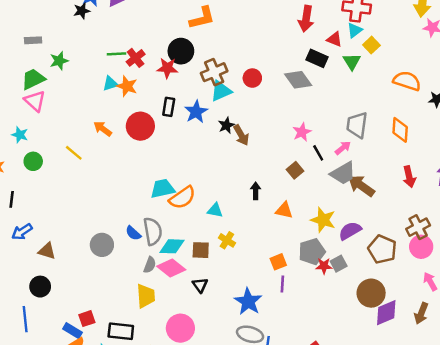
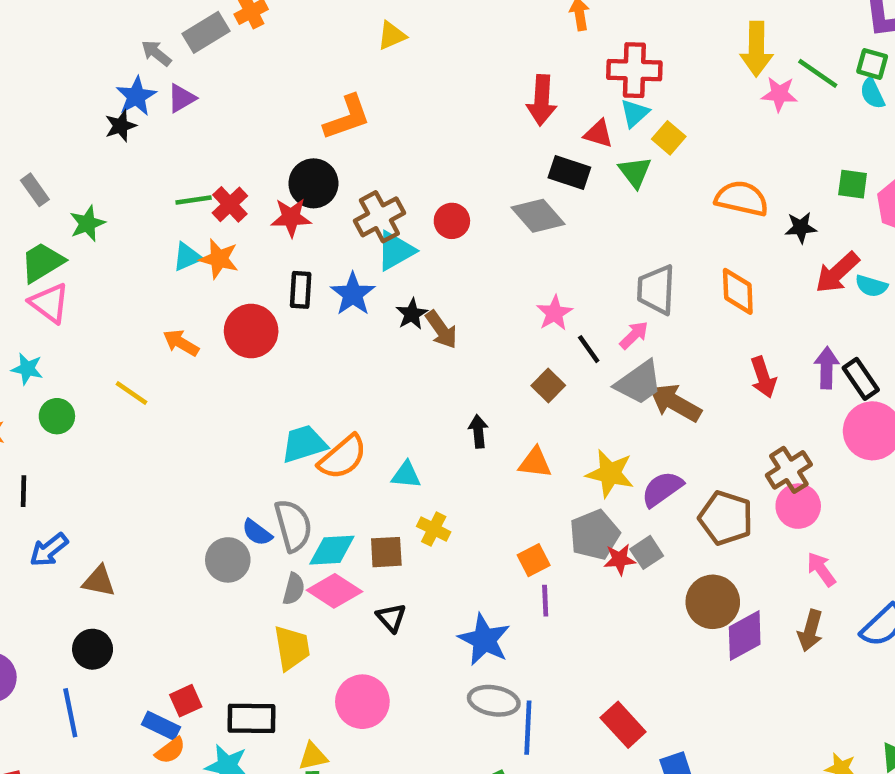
gray rectangle: (33, 40) -> (35, 190), turned 63
gray circle: (102, 245) -> (228, 560), moved

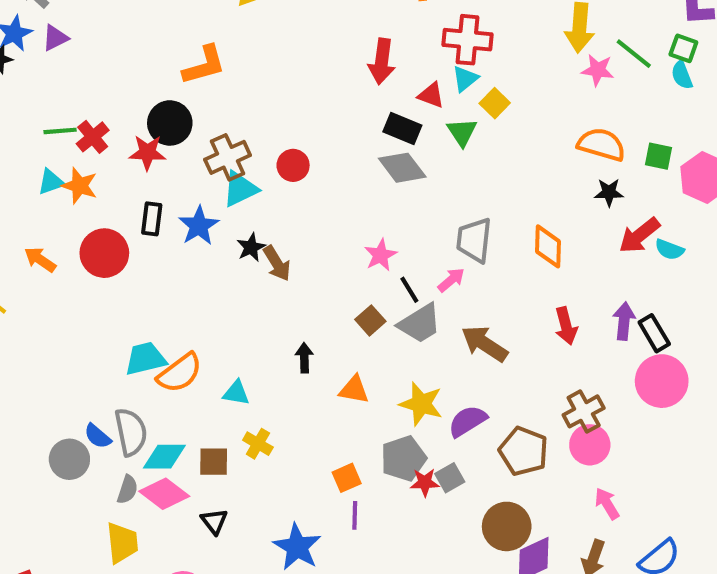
orange semicircle: (742, 198) -> (601, 144), moved
gray diamond: (538, 216) -> (402, 168), moved
gray trapezoid: (639, 383) -> (420, 323), moved

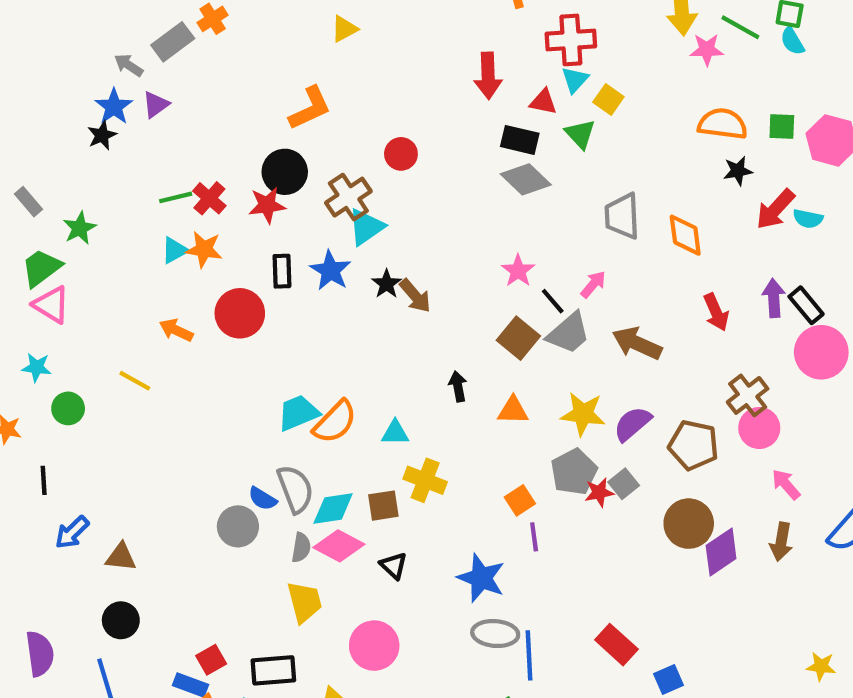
red circle: (293, 165) -> (401, 154), moved
gray trapezoid: (474, 240) -> (622, 216), moved
brown square: (370, 320) -> (518, 338), size x1.4
yellow cross: (258, 444) -> (425, 480), size x1.4

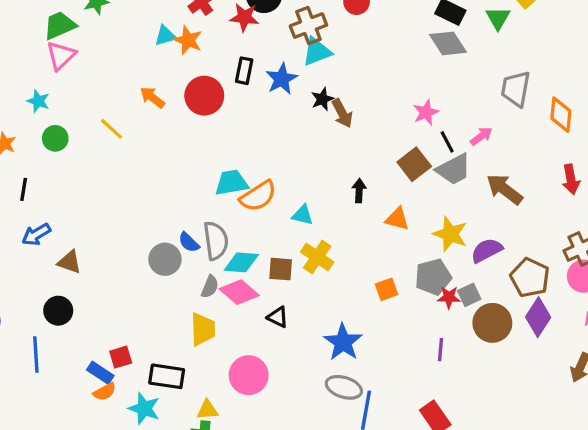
pink triangle: (51, 305) -> (61, 56), turned 32
brown circle: (689, 524) -> (492, 323), moved
purple line: (534, 537) -> (441, 350), moved
purple diamond: (721, 552) -> (538, 317), moved, turned -36
black triangle: (394, 566) -> (278, 317), turned -30

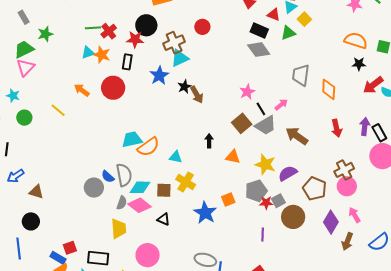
green triangle: (498, 18) -> (288, 33), turned 42
black rectangle: (244, 71) -> (127, 62), moved
purple diamond: (538, 317) -> (331, 222), moved
blue star: (343, 342) -> (205, 213), moved

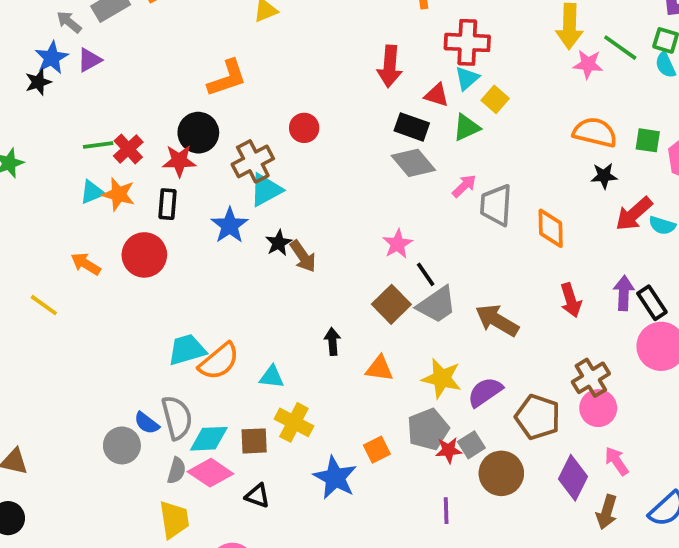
pink arrow: (281, 105) -> (464, 186), moved

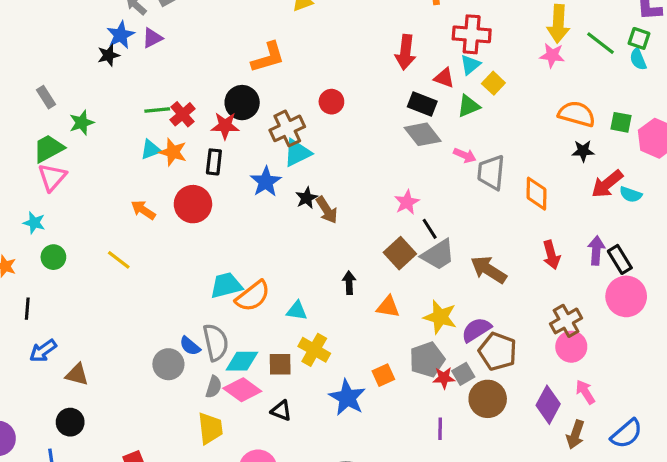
pink star: (588, 64) -> (552, 55), moved
pink arrow: (464, 186) -> (465, 155), turned 65
yellow line: (44, 305) -> (119, 260), moved
brown pentagon: (538, 417) -> (498, 351), moved

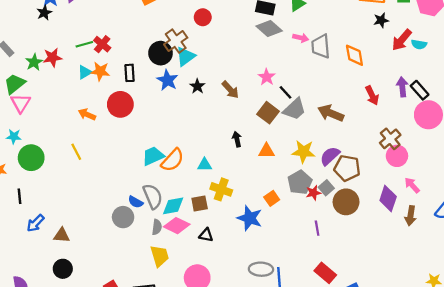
black circle: (242, 103) -> (160, 53), moved
red star: (225, 126) -> (52, 57), moved
brown arrow: (327, 210) -> (230, 90), moved
green circle: (53, 257) -> (31, 158), size x1.5
yellow line: (119, 260) -> (76, 152), turned 35

